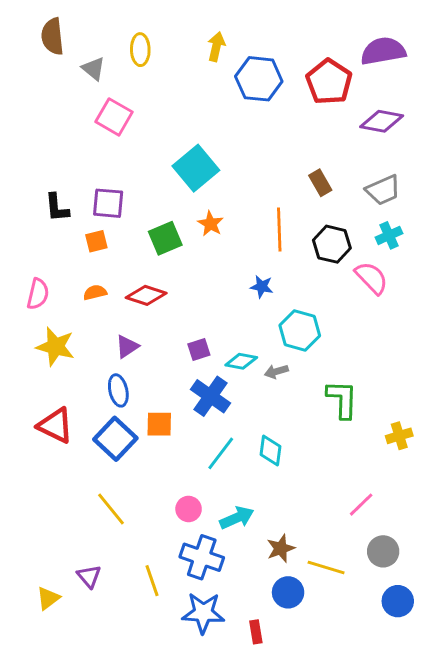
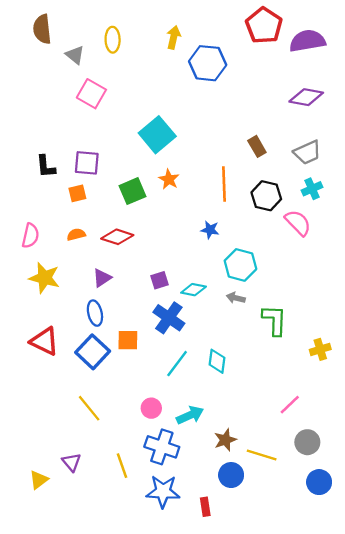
red pentagon: (329, 82) -> (264, 26), moved
gray arrow: (276, 371) -> (236, 298), moved, turned 30

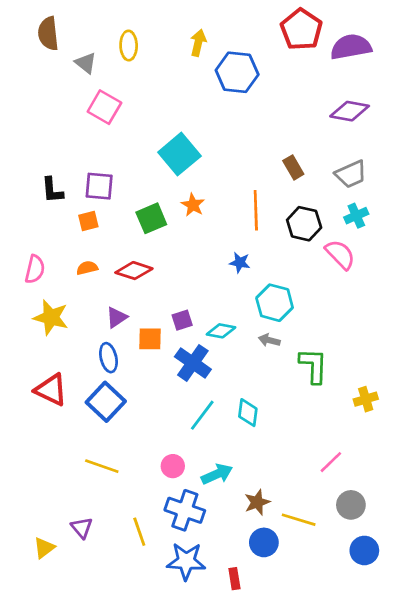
orange square: (128, 340) -> (150, 339), moved
yellow line: (89, 408) -> (102, 466), turned -32

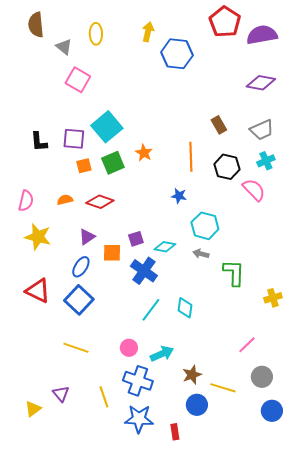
cyan square: (179, 154) -> (107, 127), moved
orange square: (88, 221) -> (84, 166), moved
blue ellipse: (108, 358) -> (81, 267), turned 45

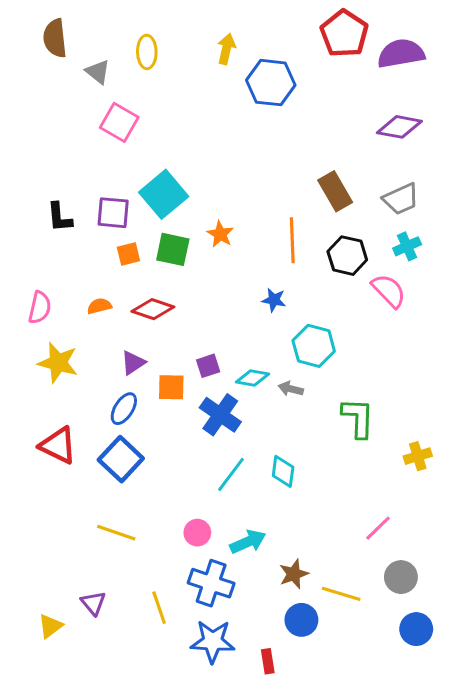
brown rectangle: (219, 125) -> (335, 191), size x1.4
green square: (113, 163) -> (173, 249), turned 35
gray arrow: (201, 254) -> (291, 389), moved

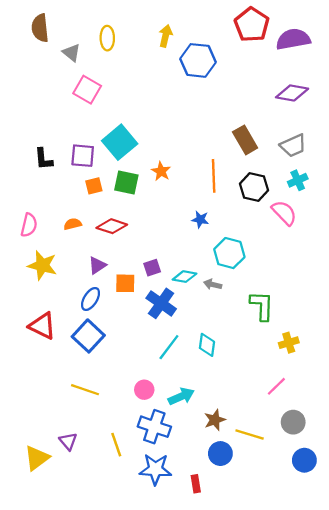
yellow cross: (418, 456) -> (289, 343), moved
yellow triangle: (50, 626) -> (37, 458), size x1.4

